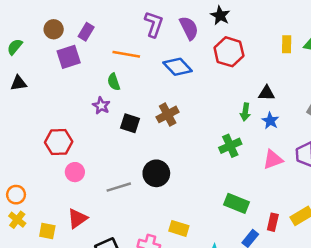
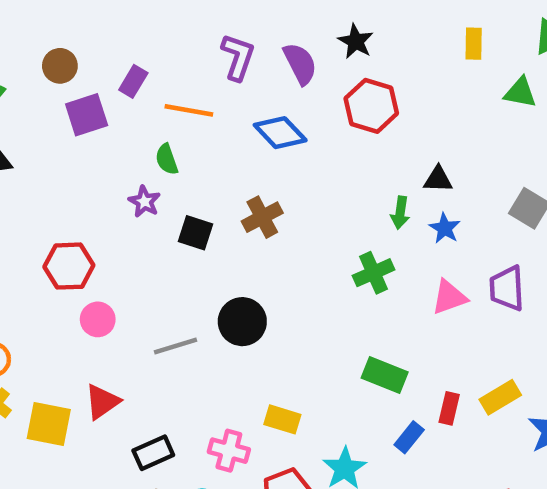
purple rectangle: (86, 32) -> (133, 81), moved
yellow rectangle: (287, 44) -> (474, 44), moved
yellow square: (47, 231) -> (49, 424), size x1.5

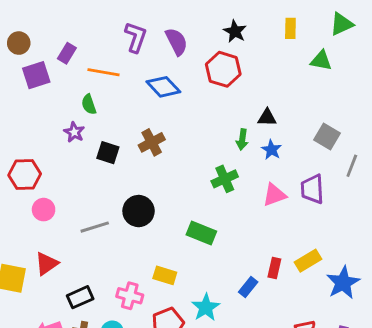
black star: (356, 41) -> (235, 31), moved
green rectangle: (385, 375) -> (201, 233), moved

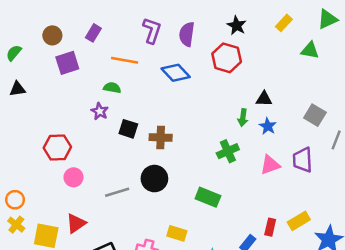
yellow rectangle: (290, 28) -> (284, 23), turned 42
purple semicircle: (177, 42) -> (187, 34), turned -145
purple rectangle: (67, 53) -> (93, 33), moved
green semicircle: (89, 104) -> (112, 88), turned 119
brown cross: (152, 142) -> (161, 137), moved, turned 30

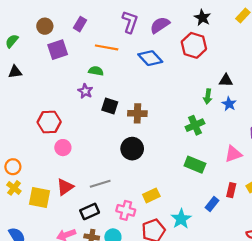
purple semicircle: (187, 34) -> (160, 25), turned 48
pink triangle: (270, 165) -> (233, 154), moved
gray line: (117, 192) -> (100, 184), moved
green rectangle: (208, 197) -> (195, 165), moved
yellow rectangle: (177, 233) -> (151, 195), turned -42

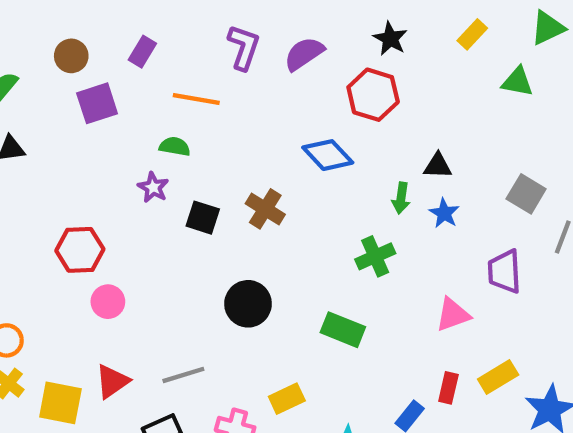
blue diamond: (150, 58) -> (328, 155), moved
brown cross: (137, 113) -> (265, 209), moved, turned 30
green rectangle: (195, 165) -> (343, 330), moved

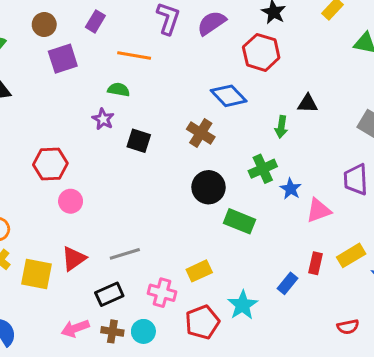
brown cross: (265, 209) -> (201, 133), moved
blue star: (444, 213) -> (291, 189), moved
black circle: (248, 304) -> (208, 187), moved

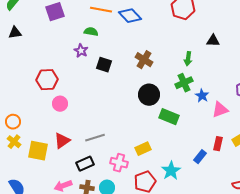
blue diamond: (229, 96) -> (130, 16), moved
green arrow: (281, 127) -> (188, 59), moved

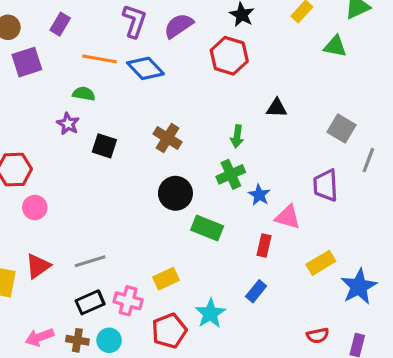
pink triangle: (220, 110) -> (288, 217), turned 36
red rectangle: (218, 144) -> (264, 245), moved
black rectangle: (85, 164) -> (90, 302), moved

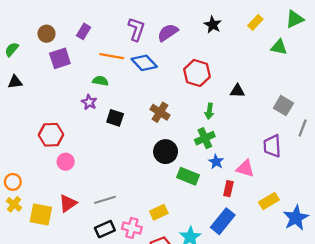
red hexagon: (229, 56) -> (197, 73), moved
blue star: (259, 195) -> (216, 162), moved
blue rectangle: (256, 291) -> (223, 221), size x1.6

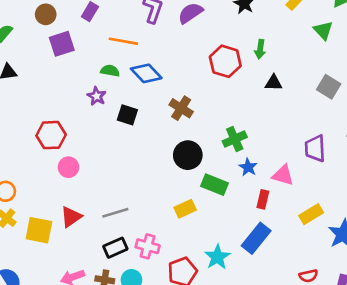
green triangle: (279, 47) -> (323, 30), turned 36
blue diamond: (144, 63) -> (146, 73), moved
gray square: (283, 106) -> (329, 87), moved
green arrow: (209, 111) -> (260, 49), moved
yellow rectangle: (159, 212) -> (185, 209), moved

